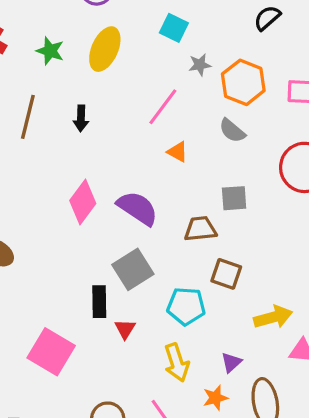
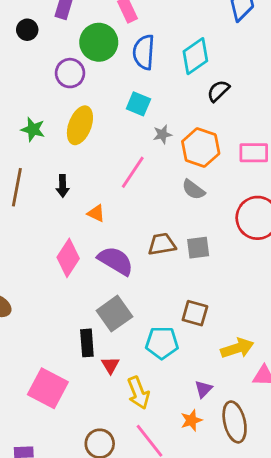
orange triangle: (178, 152) -> (96, 213), moved
brown trapezoid: (200, 229) -> (162, 244), moved
yellow arrow: (177, 363) -> (138, 393), moved

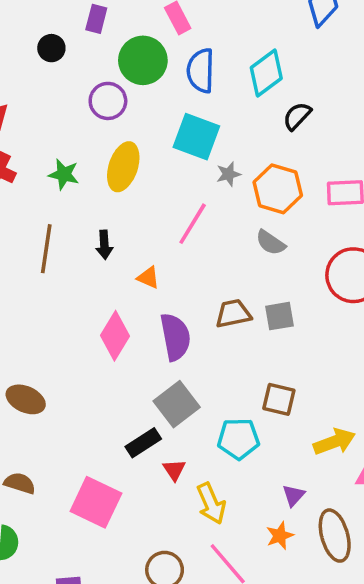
cyan square: (138, 104) -> (196, 137), size x1.5
purple semicircle: (116, 261) -> (175, 337), turned 51
black rectangle: (87, 343) -> (143, 443), turned 64

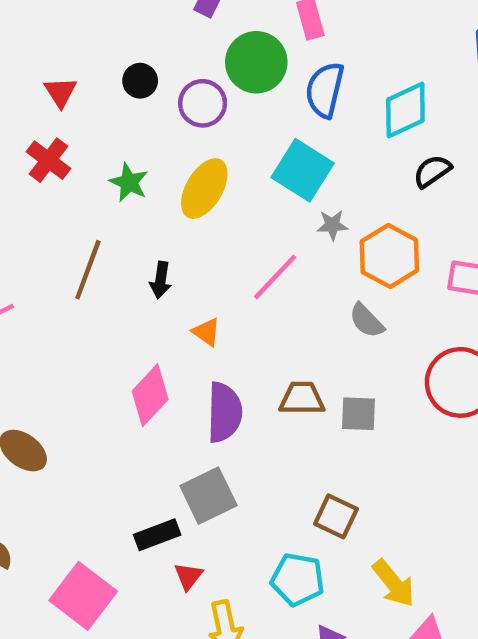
black circle: (51, 48) -> (140, 81), moved
cyan pentagon: (238, 439) -> (298, 579), moved
yellow arrow: (334, 442) -> (394, 583), turned 60

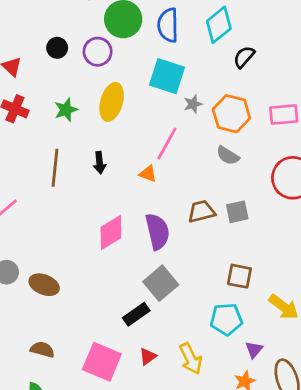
green star: (129, 182) -> (66, 110), turned -30
orange triangle: (206, 332) -> (148, 174), moved
pink diamond: (150, 395) -> (111, 233), turned 30
red triangle: (188, 576) -> (148, 357), moved, turned 30

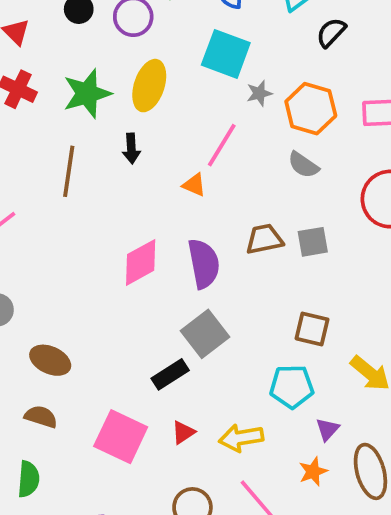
green star: (66, 110) -> (87, 94), size x1.5
black arrow: (100, 163) -> (131, 148), moved
brown ellipse: (44, 285) -> (50, 360), moved
yellow arrow: (191, 359) -> (241, 438), turned 104

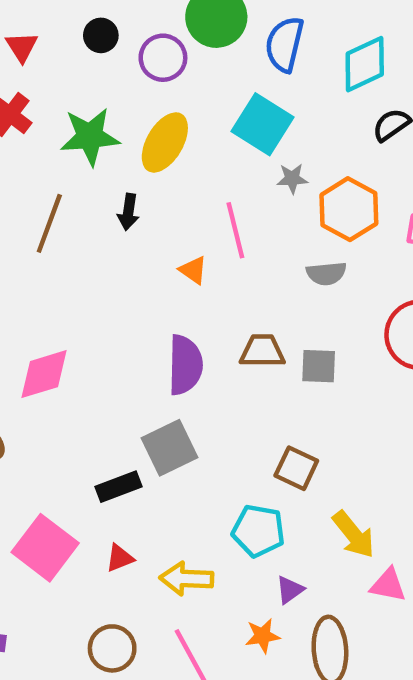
pink line: (222, 145) -> (235, 230), turned -57
gray semicircle: (303, 165) -> (326, 273), turned -52
pink diamond: (141, 262) -> (44, 374), moved

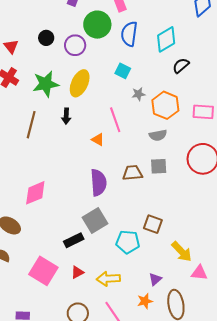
cyan square: (262, 124) -> (123, 71), size x0.6
gray square: (319, 366) -> (159, 166), moved
cyan pentagon: (258, 531) -> (128, 242), moved

